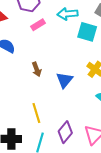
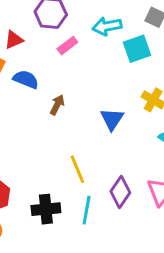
cyan square: (87, 32) -> (137, 49), turned -30
brown arrow: (37, 69) -> (57, 105), moved, turned -128

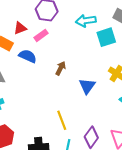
pink rectangle: (67, 46) -> (41, 35), moved
brown arrow: (57, 105) -> (61, 68), moved

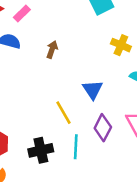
blue triangle: (87, 86) -> (93, 90), moved

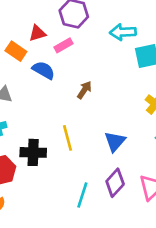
yellow line: (63, 113) -> (67, 138), moved
black cross: (41, 150) -> (33, 152), moved

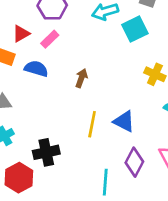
yellow line: (67, 138) -> (92, 124), moved, turned 40
blue triangle: (115, 141) -> (124, 121), turned -30

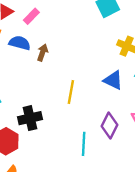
brown arrow: (81, 78) -> (42, 53), moved
blue triangle: (124, 121) -> (113, 80), moved

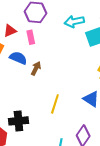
pink rectangle: (31, 16) -> (31, 37), turned -64

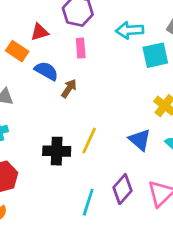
pink rectangle: (31, 37) -> (81, 48), moved
black cross: (18, 121) -> (57, 151), moved

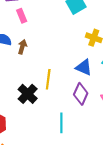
black cross: (57, 151) -> (28, 94), turned -30
purple diamond: (122, 189) -> (81, 94), moved

